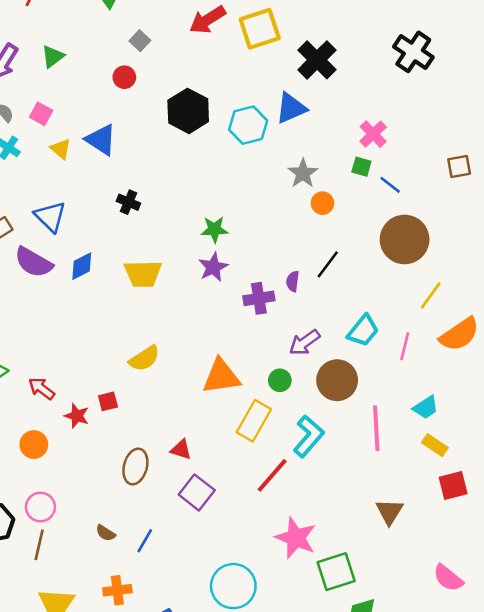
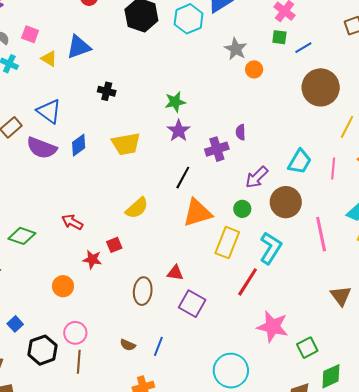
blue triangle: (101, 140) -> (79, 47), turned -44
blue line: (390, 185) -> (303, 48), turned -60
black line: (328, 264) -> (183, 178), moved
red arrow: (42, 389) -> (72, 222), moved
green square: (336, 572) -> (307, 348), size x0.7

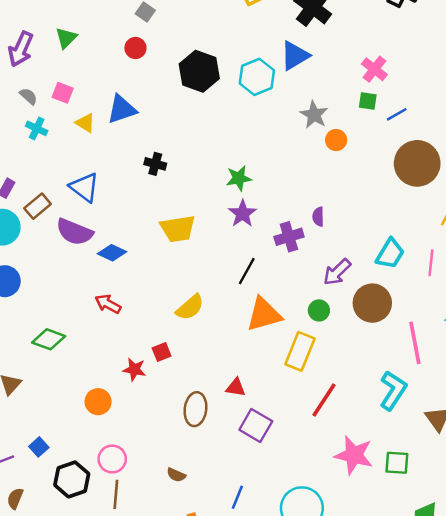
blue diamond: (79, 145) -> (112, 253), moved, turned 60
red arrow: (72, 222) -> (108, 304), moved
cyan L-shape: (271, 248) -> (393, 390), moved
blue line: (158, 346) -> (237, 497), moved
green square: (307, 348) -> (397, 463), moved, turned 30

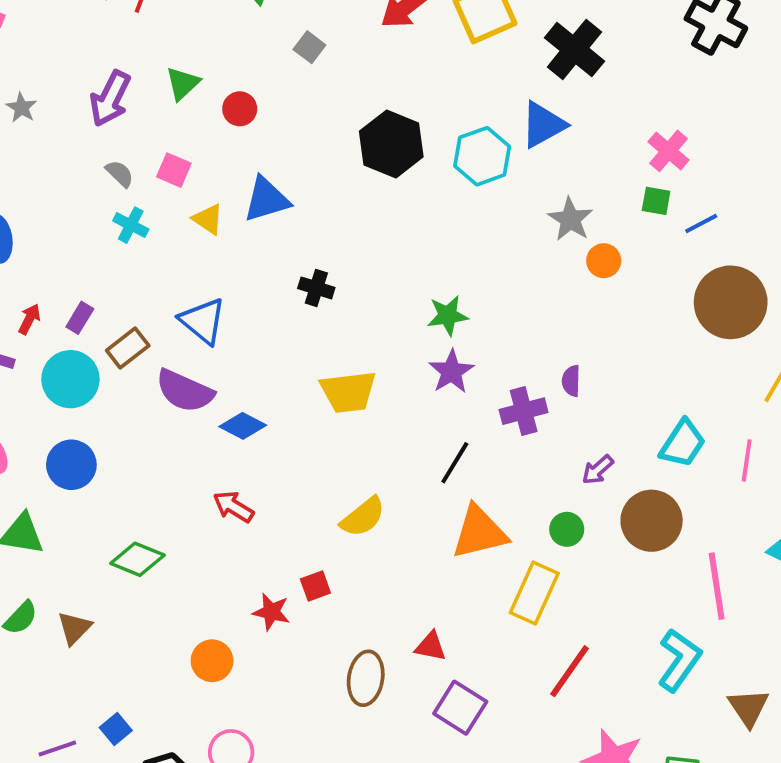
red circle: (135, 48) -> (240, 109), moved
purple arrow: (337, 272) -> (598, 470), size x0.7

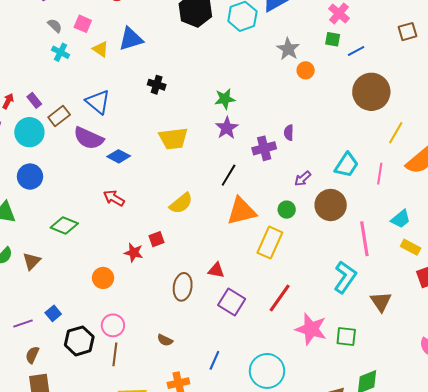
purple rectangle: (80, 318) -> (34, 100), turned -70
red line: (569, 671) -> (280, 298), moved

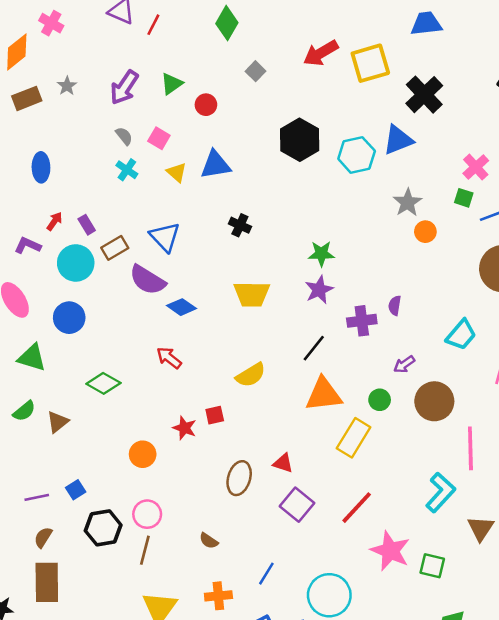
cyan trapezoid: (347, 165) -> (461, 335), moved

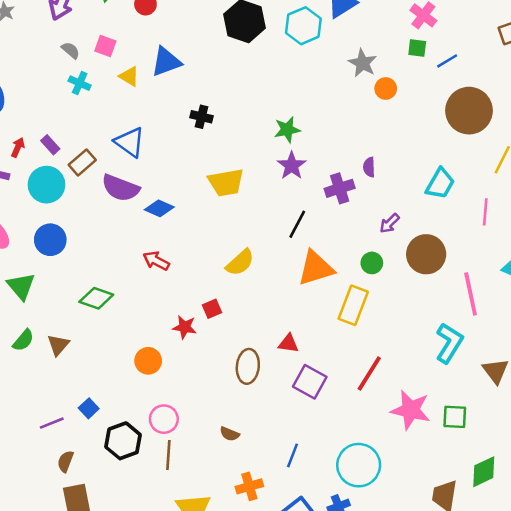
green triangle: (32, 358) -> (21, 286), turned 44

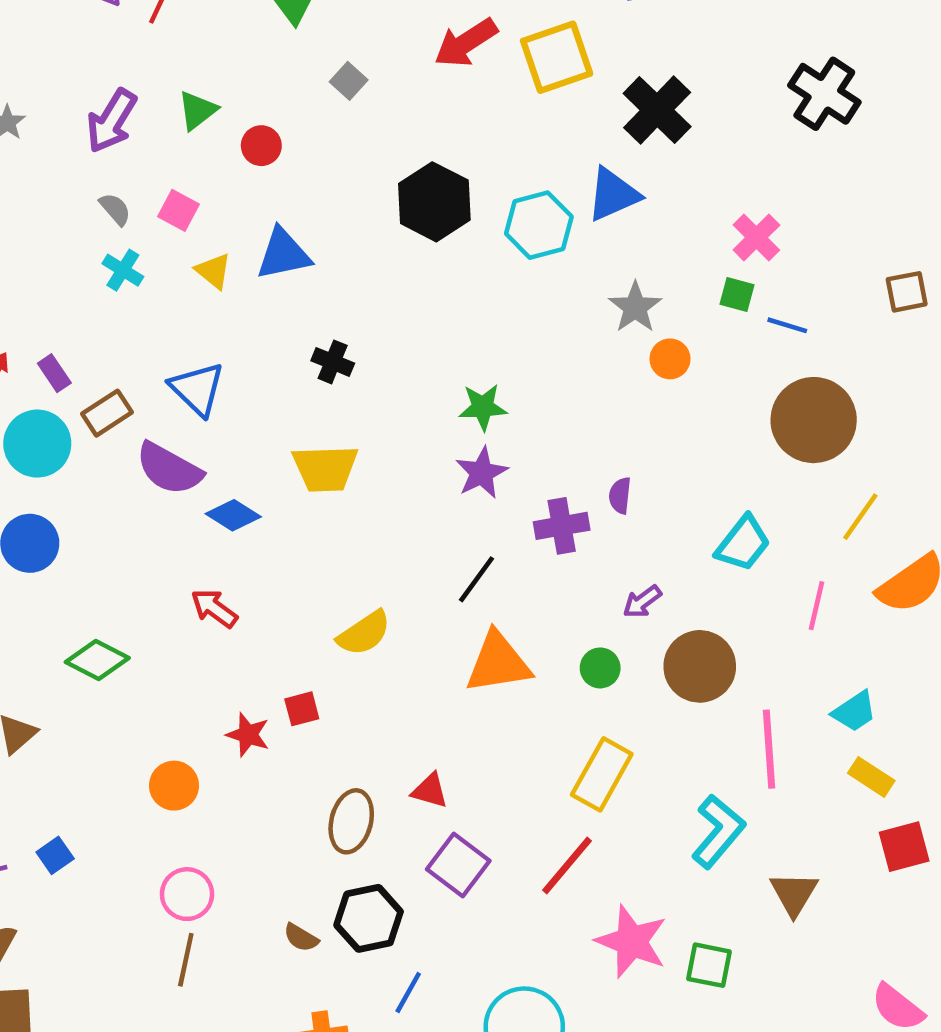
blue line: (447, 61) -> (787, 325), turned 40
yellow trapezoid: (226, 182) -> (325, 468), moved
yellow rectangle: (353, 305) -> (602, 774), moved
black hexagon: (123, 441) -> (369, 918), moved

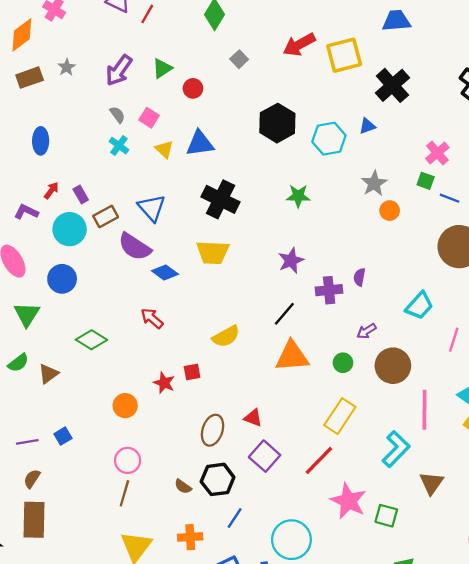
blue triangle: (613, 194) -> (367, 126), size x0.6
black cross: (333, 362) -> (221, 199), size x1.8
green star: (483, 407) -> (298, 196), moved

